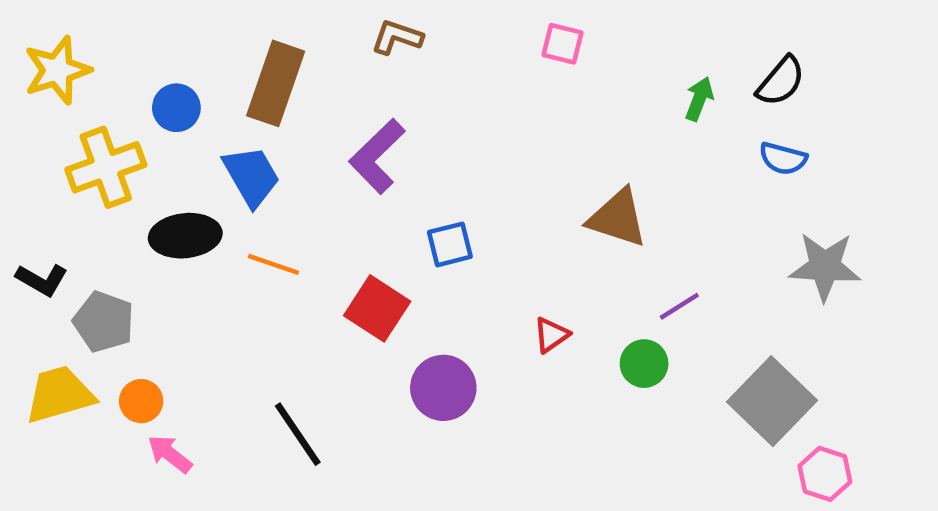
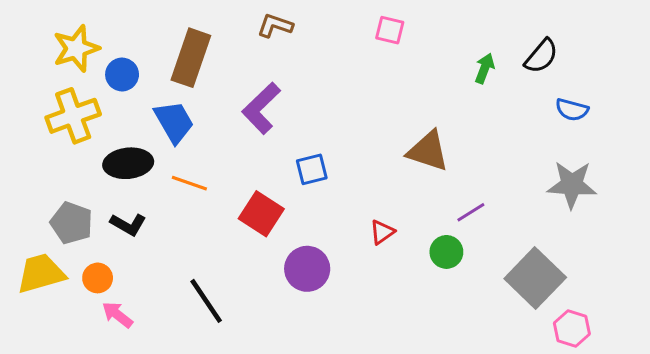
yellow star: (57, 70) -> (76, 48), moved
blue semicircle: (783, 158) -> (572, 110), moved
black L-shape: (42, 280) -> (128, 224), moved

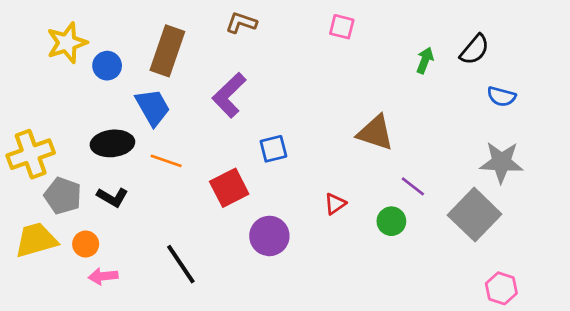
yellow cross: (73, 116) -> (31, 154), moved
purple line: (471, 212) -> (413, 186), turned 70
red square: (261, 214) -> (229, 188), turned 30
gray square: (535, 278) -> (475, 215), moved
pink arrow: (117, 315) -> (103, 276), turned -44

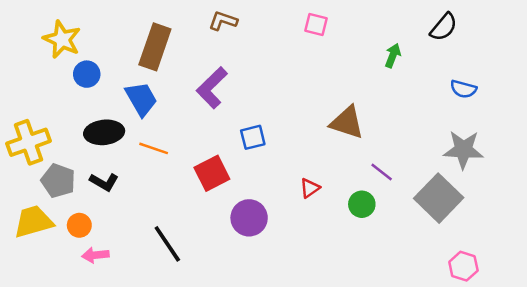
yellow star: (67, 43) -> (62, 39), turned -30
black semicircle: (475, 50) -> (444, 27), moved
blue circle: (107, 66) -> (87, 74), moved

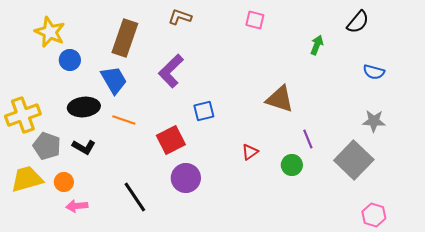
gray star: (463, 150) -> (374, 121), size x0.7
purple line: (382, 172) -> (308, 139), turned 30
purple circle: (249, 218) -> (186, 178), moved

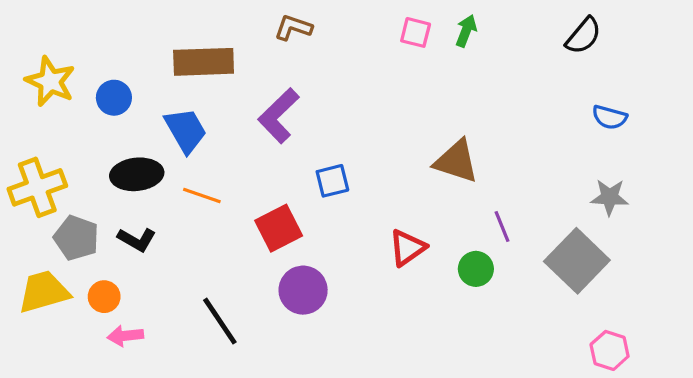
yellow star: (50, 32) -> (50, 81), moved
brown rectangle: (125, 38) -> (204, 62), turned 69
green arrow: (317, 45) -> (466, 31), moved
red triangle: (250, 152) -> (407, 248), size x1.4

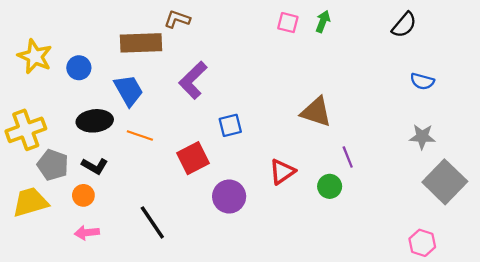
brown L-shape: (293, 28) -> (177, 19), moved
gray square: (577, 261) -> (445, 182), moved
purple circle: (303, 290) -> (229, 197), moved
orange circle: (104, 297) -> (83, 195), moved

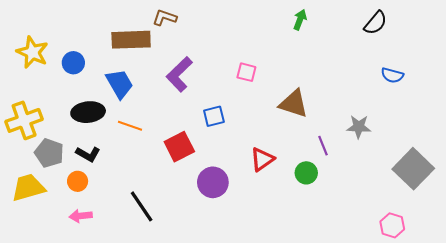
pink square: (288, 23) -> (246, 72), moved
gray star: (422, 137) -> (359, 127), moved

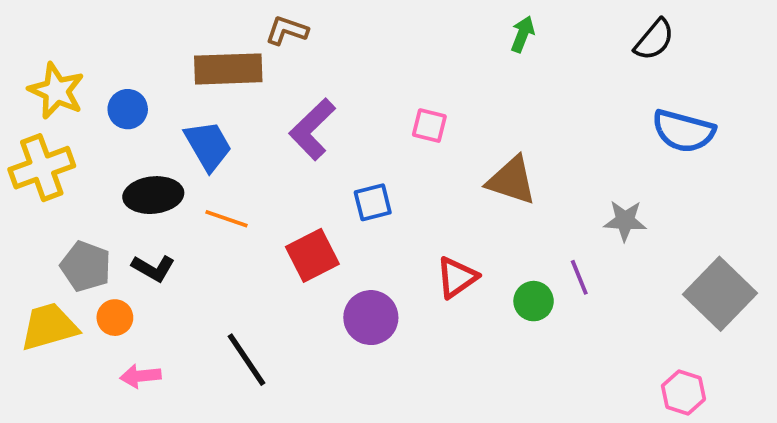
blue semicircle: (392, 75) -> (683, 131), size x1.6
yellow cross: (24, 120) -> (42, 168), moved
purple line: (323, 146) -> (579, 277), moved
orange circle: (78, 181) -> (115, 318), moved

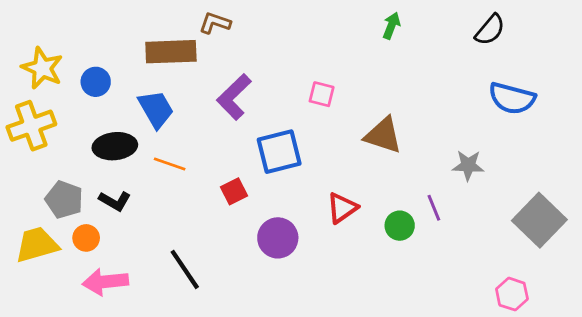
blue square: (373, 202) -> (279, 152), size x1.6
red square: (312, 255) -> (234, 191), size x0.7
pink arrow: (141, 376) -> (105, 282), size x1.5

